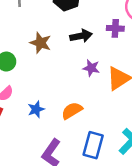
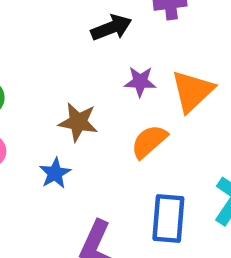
brown star: (41, 43) -> (78, 122), moved
orange semicircle: (72, 111) -> (149, 141), moved

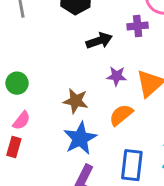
blue star: (55, 173) -> (80, 138), moved, size x1.6

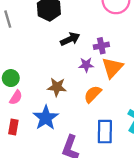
purple cross: (138, 26) -> (101, 46), moved
pink semicircle: (21, 121) -> (16, 97), moved
blue star: (80, 138) -> (46, 118), moved

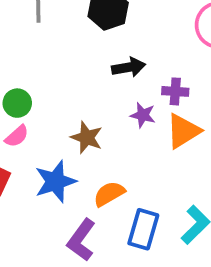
orange semicircle: (93, 94) -> (109, 194), moved

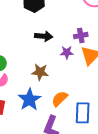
black arrow: (129, 67) -> (44, 36), moved, turned 30

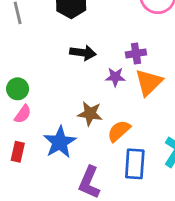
brown star: (40, 72) -> (90, 114), moved
orange semicircle: (60, 99) -> (119, 131), moved

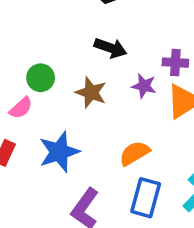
green circle: (18, 89) -> (41, 78), moved
brown star: (90, 114) -> (91, 93), moved

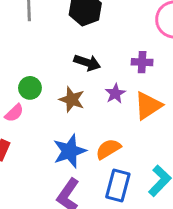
purple cross: (175, 63) -> (142, 62), moved
purple star: (144, 86) -> (115, 93), turned 30
blue star: (59, 152) -> (70, 151), moved

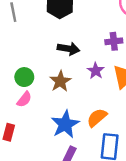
brown star: (72, 100) -> (60, 81), turned 30
pink semicircle: (14, 113) -> (24, 99), moved

